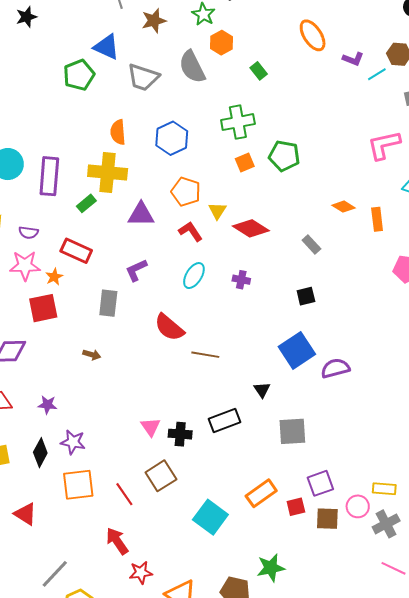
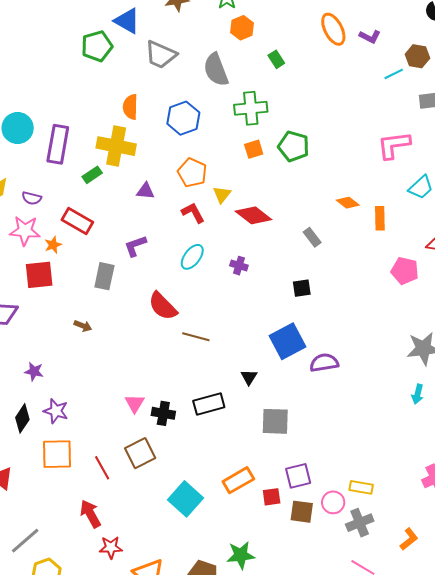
purple L-shape: (353, 59) -> (370, 37), moved
gray semicircle: (192, 67) -> (216, 70), moved
purple triangle: (141, 214) -> (145, 191), size x0.7

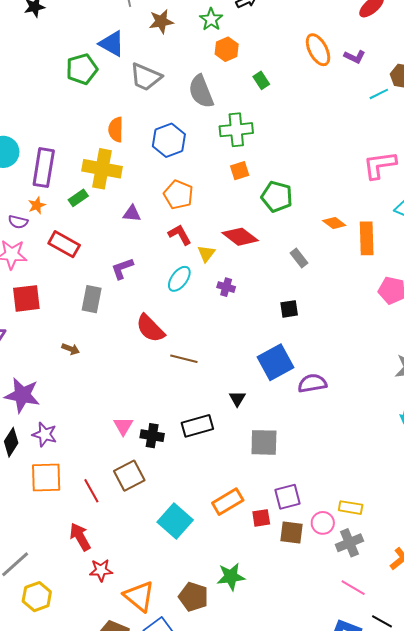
green pentagon: (294, 146) -> (277, 197), moved
yellow triangle: (222, 195) -> (206, 254), moved
orange rectangle: (380, 218) -> (367, 238), size x1.4
orange star: (53, 245) -> (37, 205), moved
purple star: (34, 371) -> (22, 395), size x1.8

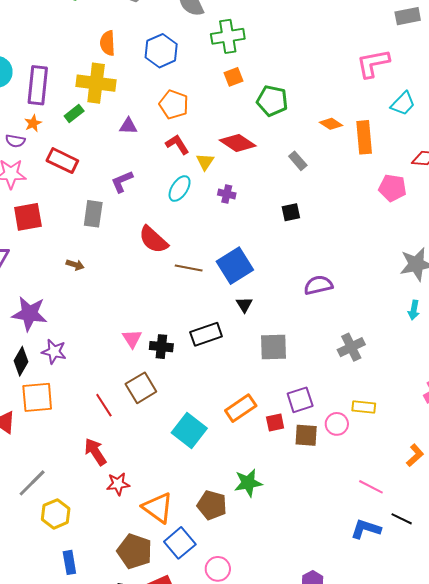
blue square: (275, 362) -> (235, 266), moved
orange square: (46, 477) -> (37, 397), moved
gray cross: (349, 543) -> (351, 347), moved

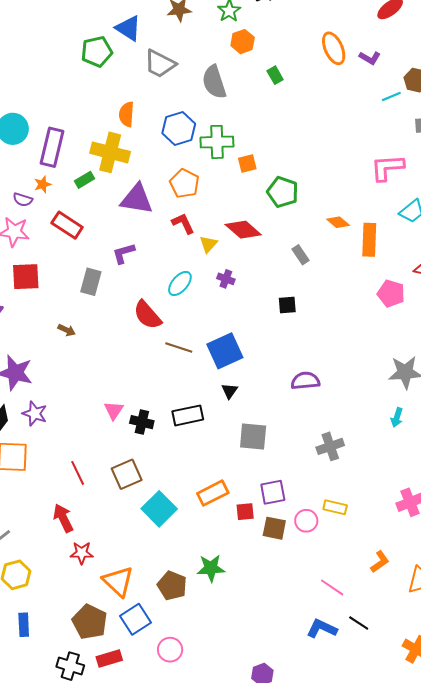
green cross: (228, 36) -> (217, 142), moved
purple triangle: (128, 126) -> (137, 199), size x1.8
cyan ellipse: (180, 189) -> (180, 283), moved
brown square: (141, 388) -> (127, 474), moved

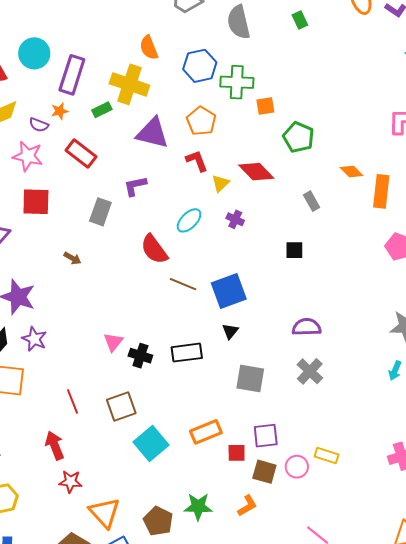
orange semicircle: (127, 114) -> (149, 48), turned -30
gray cross: (330, 446) -> (310, 371), moved, turned -32
orange L-shape: (380, 562) -> (247, 506), moved

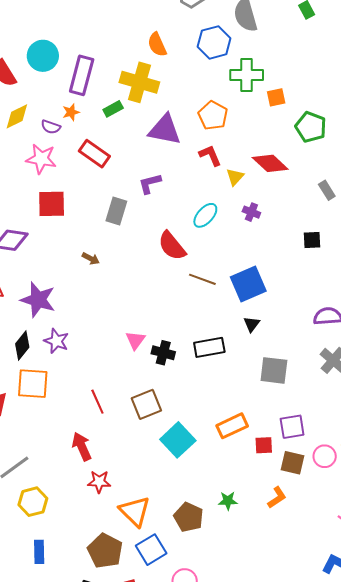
blue hexagon: (200, 66) -> (214, 42), moved
green star: (198, 507) -> (228, 501), size x0.7

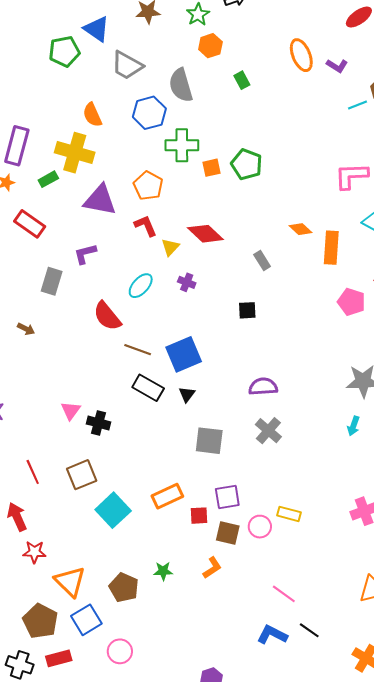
green pentagon: (311, 127) -> (247, 164), moved
black rectangle: (209, 347) -> (148, 388), moved, turned 40

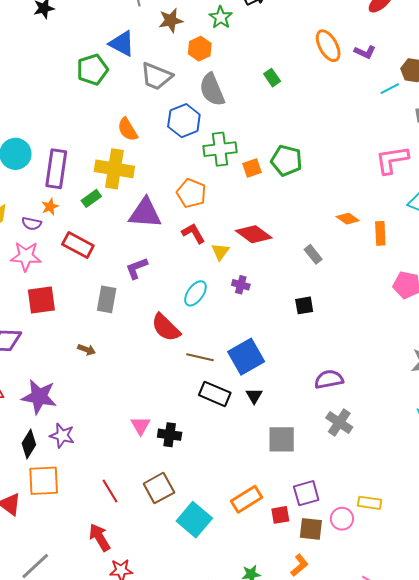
orange hexagon: (210, 46) -> (200, 49), moved
orange rectangle: (331, 248) -> (380, 233), size x0.7

